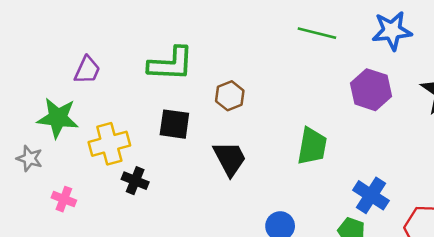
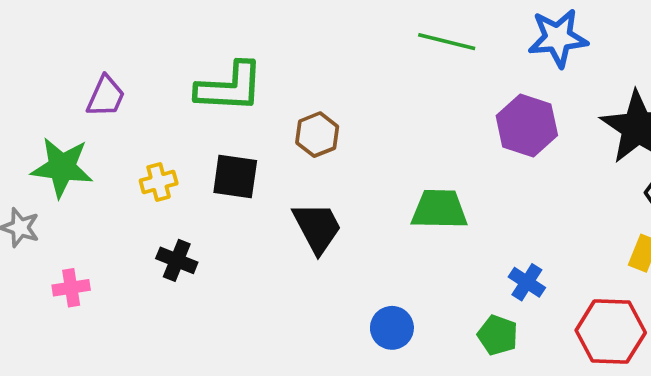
yellow cross: (109, 144) -> (159, 182), moved, size x0.6
green trapezoid: (312, 146) -> (439, 209), turned -99
blue cross: (371, 195) -> (527, 282), size x0.7
pink cross: (64, 199) -> (71, 288), turned -30

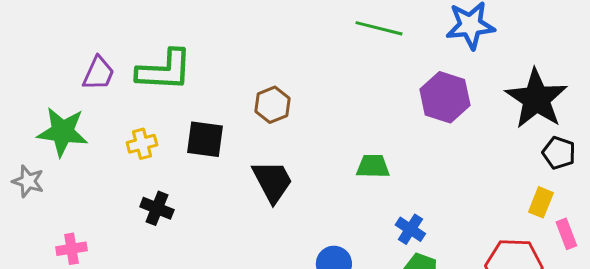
green L-shape: (230, 87) -> (164, 70), moved
green trapezoid: (439, 209) -> (373, 166), size x0.7
blue cross: (527, 282) -> (410, 229), moved
pink cross: (71, 288) -> (71, 249), moved

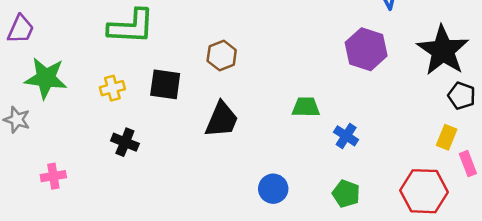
purple trapezoid: (98, 73) -> (21, 29), moved
black trapezoid: (272, 181) -> (222, 120), turned 51
blue cross: (410, 229) -> (346, 136), moved

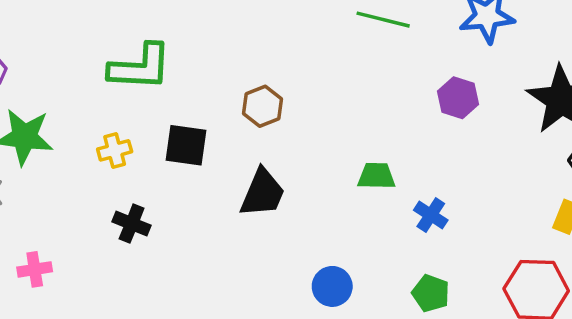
purple hexagon: (366, 49) -> (458, 98), size x0.7

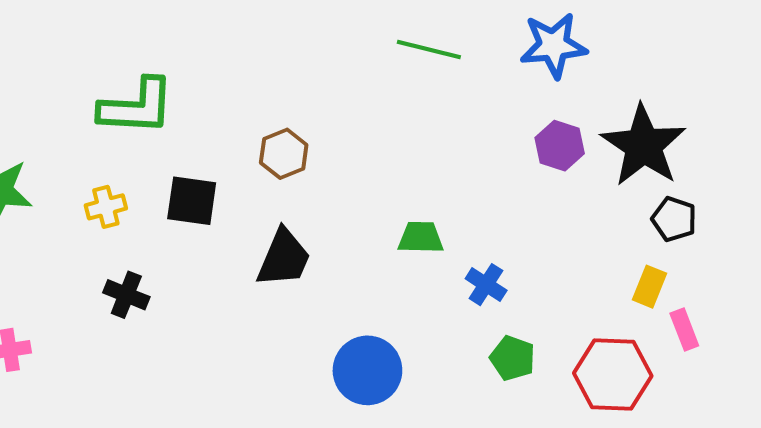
purple hexagon: (458, 98) -> (560, 146), moved
blue circle: (332, 286) -> (367, 370), size x1.4
green pentagon: (431, 293) -> (513, 358), moved

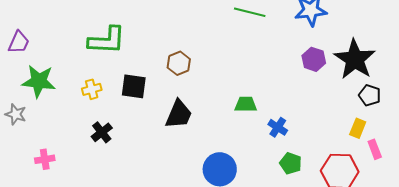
black cross: (126, 295) -> (102, 132), turned 30

